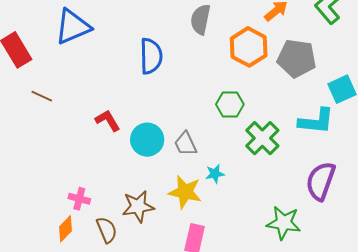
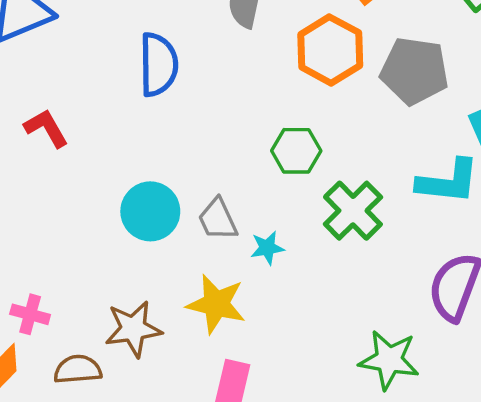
red L-shape: (108, 120) -> (46, 128), moved
cyan star: (215, 174) -> (267, 248), moved
brown semicircle: (107, 230) -> (78, 369), turned -72

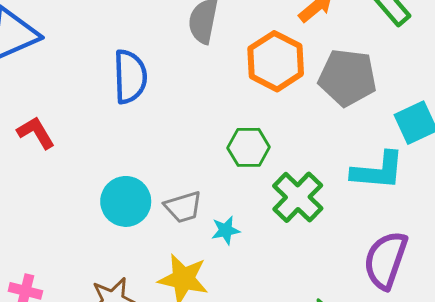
gray trapezoid: (218, 219) -> (183, 207), turned -81

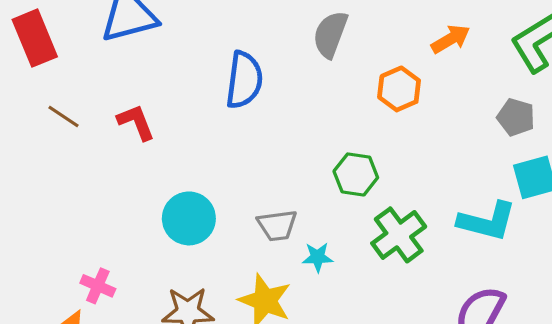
orange hexagon: (276, 61) -> (399, 89), size x0.7
gray pentagon: (347, 77) -> (516, 117), moved, size x0.6
cyan circle: (126, 201) -> (189, 218), moved

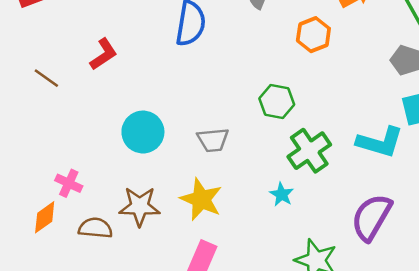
brown line: (64, 117) -> (46, 78), moved
red L-shape: (136, 122) -> (104, 54), turned 76
cyan star: (318, 257) -> (282, 194), moved, turned 30

